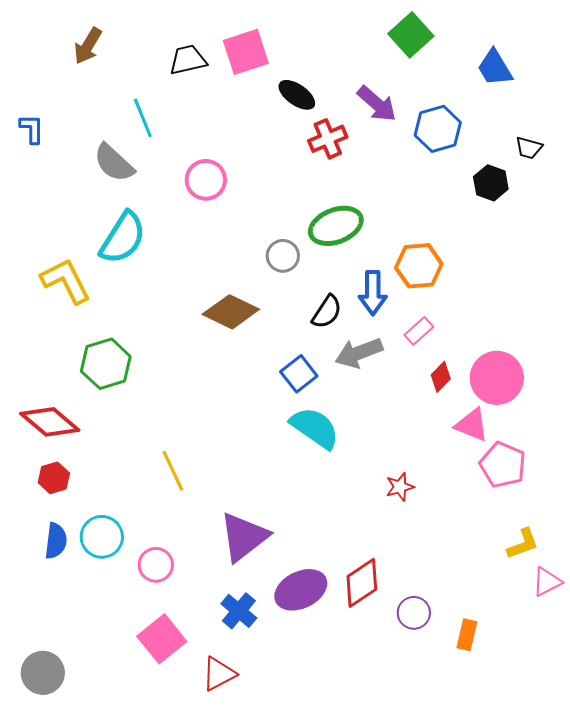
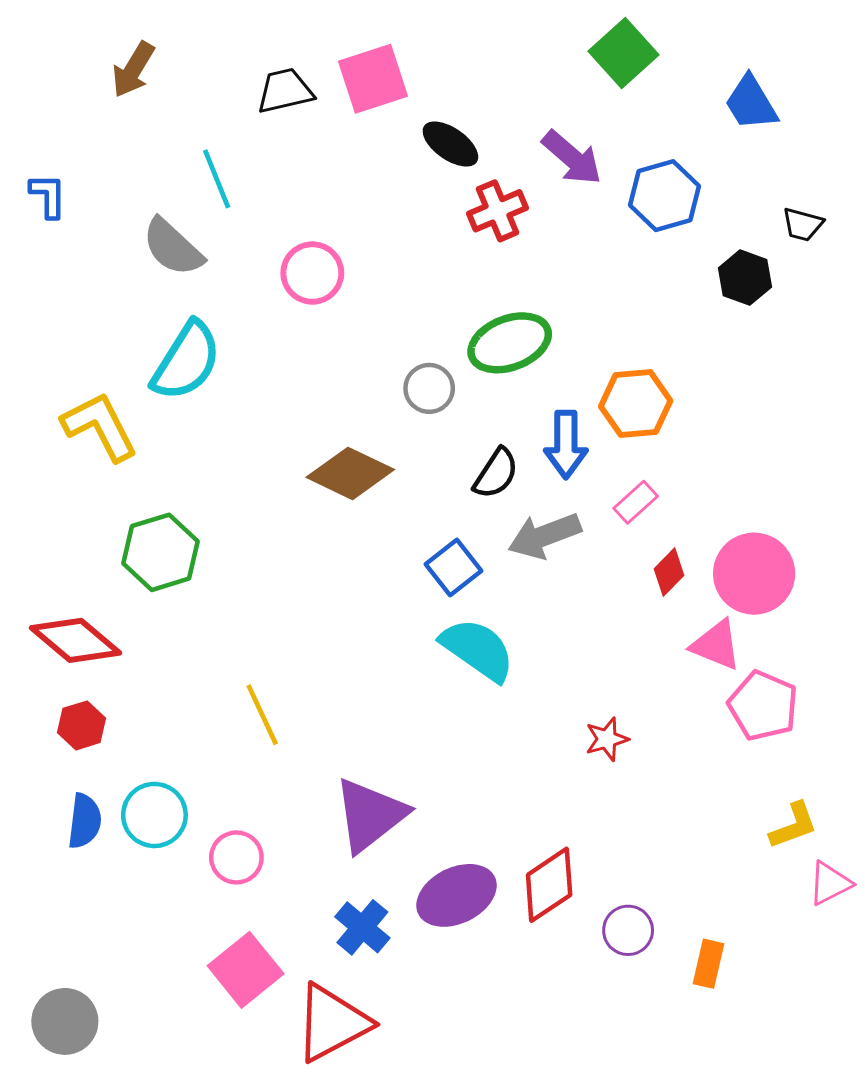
red triangle: (219, 674) -> (332, 1023), size x1.5

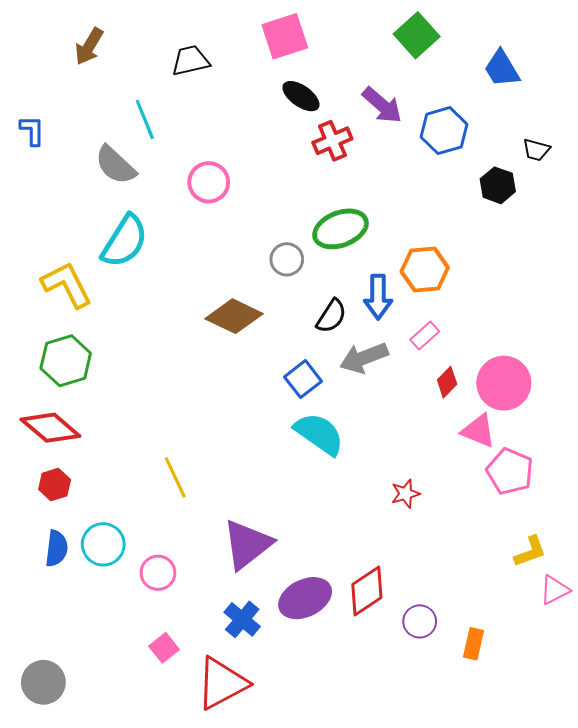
pink square: (373, 79) -> (285, 36), moved
green hexagon: (161, 552) -> (66, 361), moved
pink square: (246, 970) -> (164, 648), size x0.6

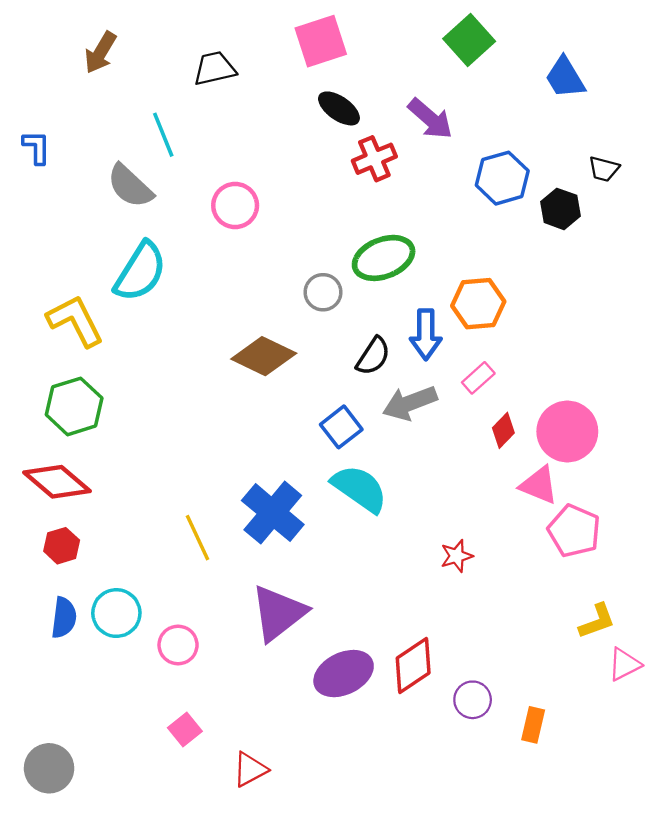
blue hexagon: (444, 131) -> (502, 178), moved
blue cross: (242, 619) -> (273, 513), moved, size x1.5
red triangle: (222, 683) -> (250, 769), size x0.6

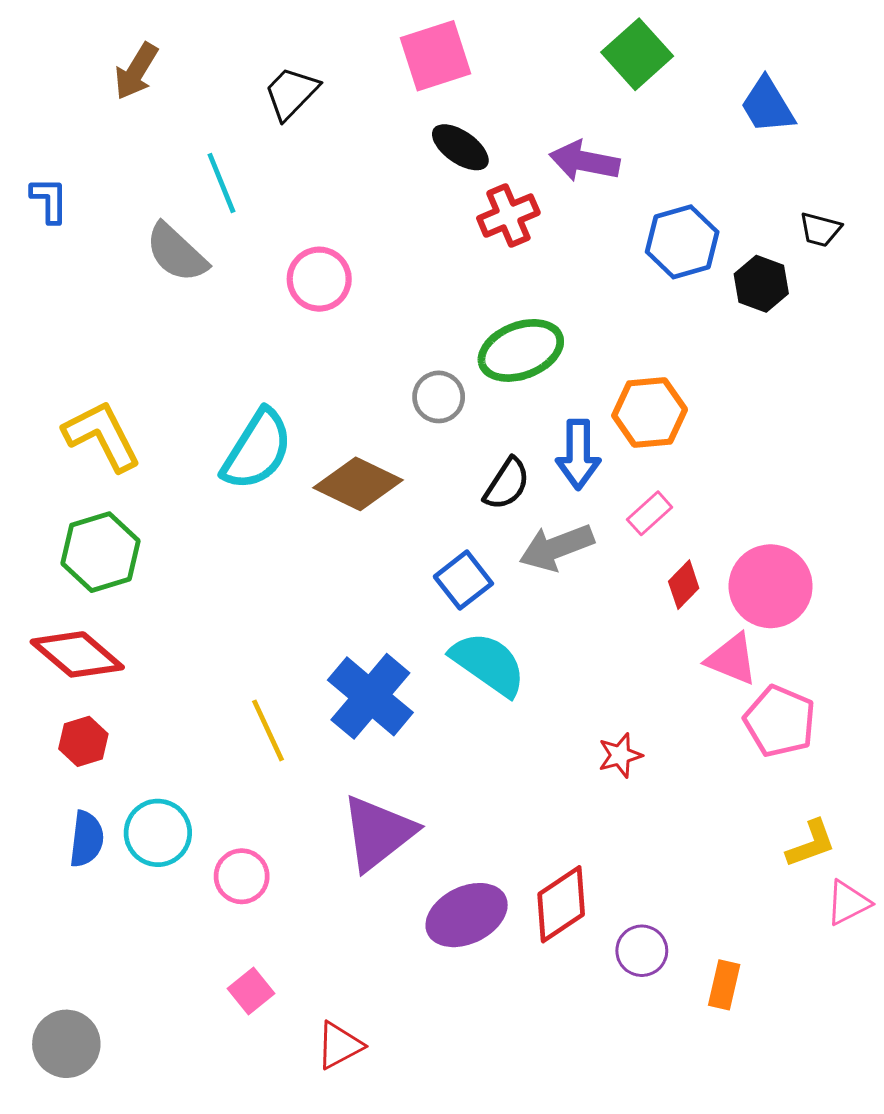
black trapezoid: (215, 68) -> (291, 93), turned -33
purple arrow: (430, 119) -> (584, 161), turned 150
cyan semicircle: (140, 272) -> (257, 450), moved

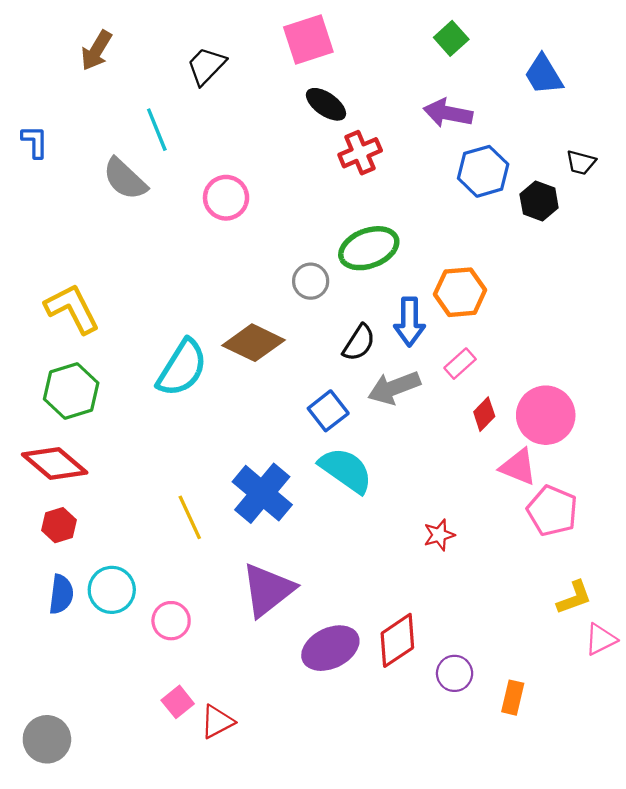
green square: (637, 54) -> (451, 38), size x0.7
purple arrow: (584, 161) -> (448, 113), moved
cyan semicircle: (257, 450) -> (182, 368), moved
red triangle: (339, 1045) -> (217, 722), moved

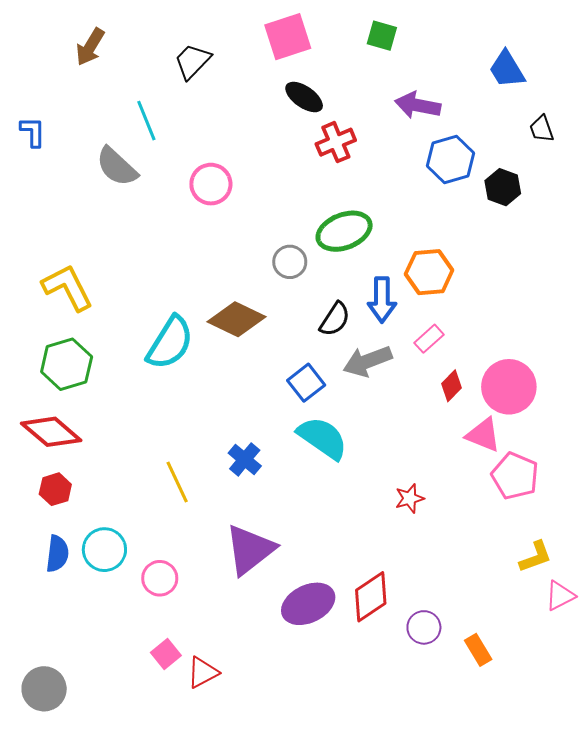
green square: (451, 38) -> (382, 36), moved, turned -32
black trapezoid: (581, 163) -> (542, 129), moved, turned 56
blue cross: (262, 493) -> (245, 459), size x0.6
orange rectangle: (513, 698) -> (478, 650), turned -44

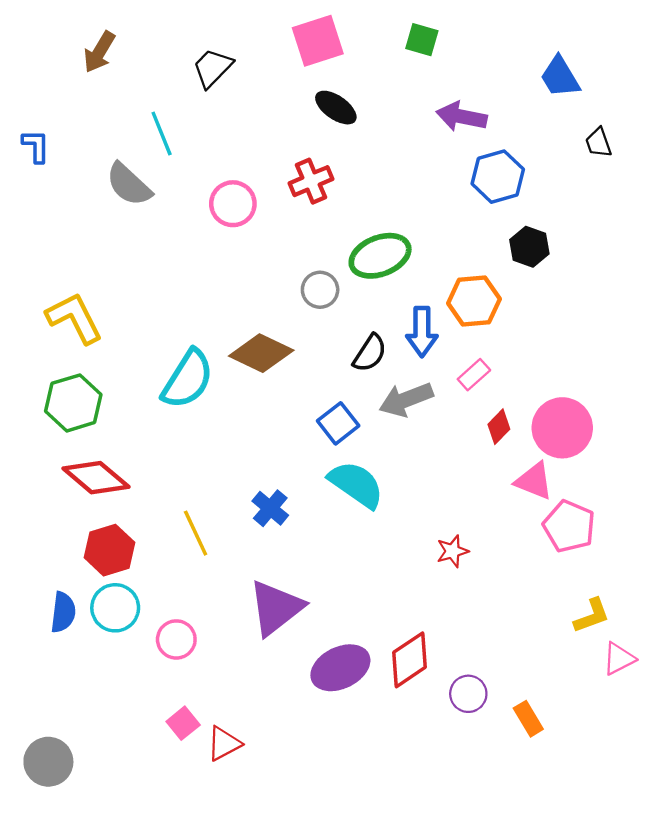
red cross: (336, 142) -> (311, 181), moved
black hexagon: (503, 187) -> (529, 247), moved
red diamond: (51, 432) -> (96, 478), moved
red hexagon: (55, 489) -> (110, 550), moved, size x1.4

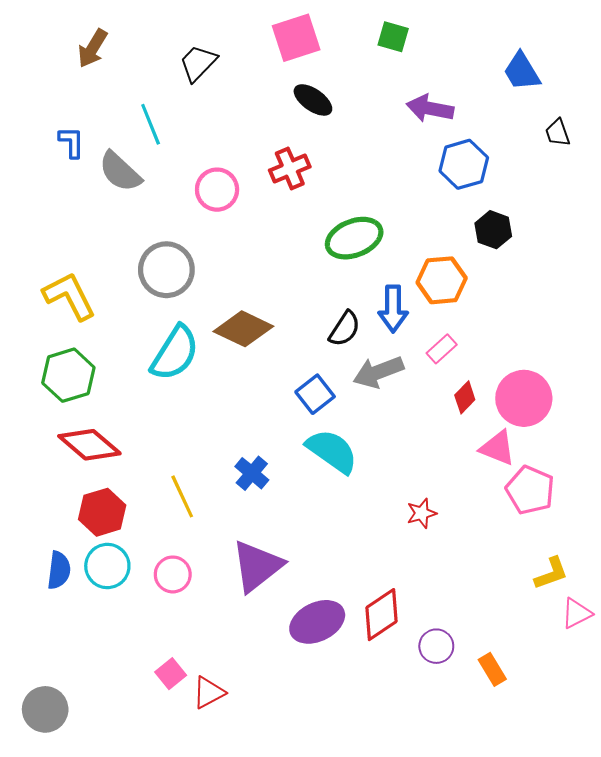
blue L-shape: (36, 146) -> (72, 142), moved
gray circle: (320, 290) -> (166, 270), moved, size x1.6
pink circle: (176, 639) -> (173, 574), moved

